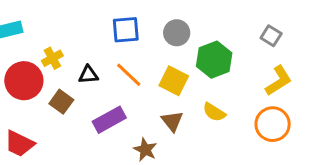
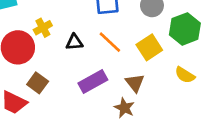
yellow square: (174, 81) -> (149, 47), turned 30
brown square: (61, 102) -> (38, 83), moved
brown triangle: (172, 121) -> (135, 83), moved

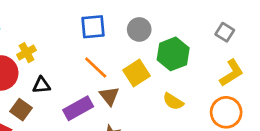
black triangle: (74, 42) -> (41, 85), moved
brown triangle: (135, 83) -> (109, 96), moved

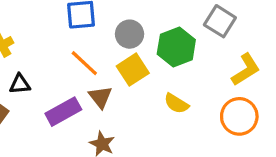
gray circle: (139, 29) -> (130, 34), moved
gray square: (225, 32) -> (220, 21), moved, size x1.4

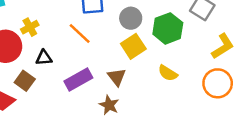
orange line: (84, 63) -> (80, 34), moved
brown triangle: (100, 97) -> (117, 77), moved

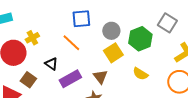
black triangle: (44, 58) -> (51, 64), moved, turned 40

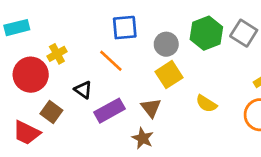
green hexagon: (140, 39) -> (206, 33), moved

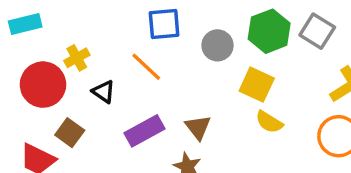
yellow square: (169, 75) -> (257, 85), moved, turned -32
black triangle: (83, 90) -> (104, 92), moved

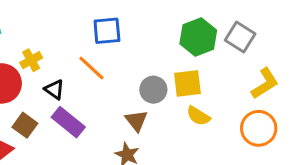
gray circle: (217, 45) -> (153, 90), moved
yellow square: (257, 85) -> (187, 83), turned -32
purple rectangle: (144, 131) -> (68, 122), moved, turned 68

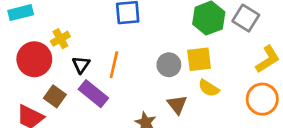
orange line: (91, 68) -> (114, 65), moved, turned 60
black triangle: (54, 90) -> (81, 65), turned 30
brown triangle: (136, 121) -> (177, 105), moved

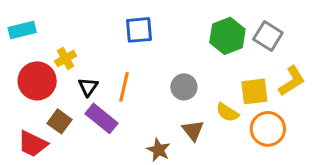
yellow square: (199, 59) -> (254, 91), moved
orange circle: (262, 99) -> (268, 129), moved

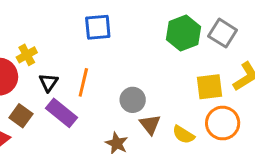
gray circle: (184, 87) -> (133, 100), moved
yellow semicircle: (227, 112) -> (183, 135), moved

